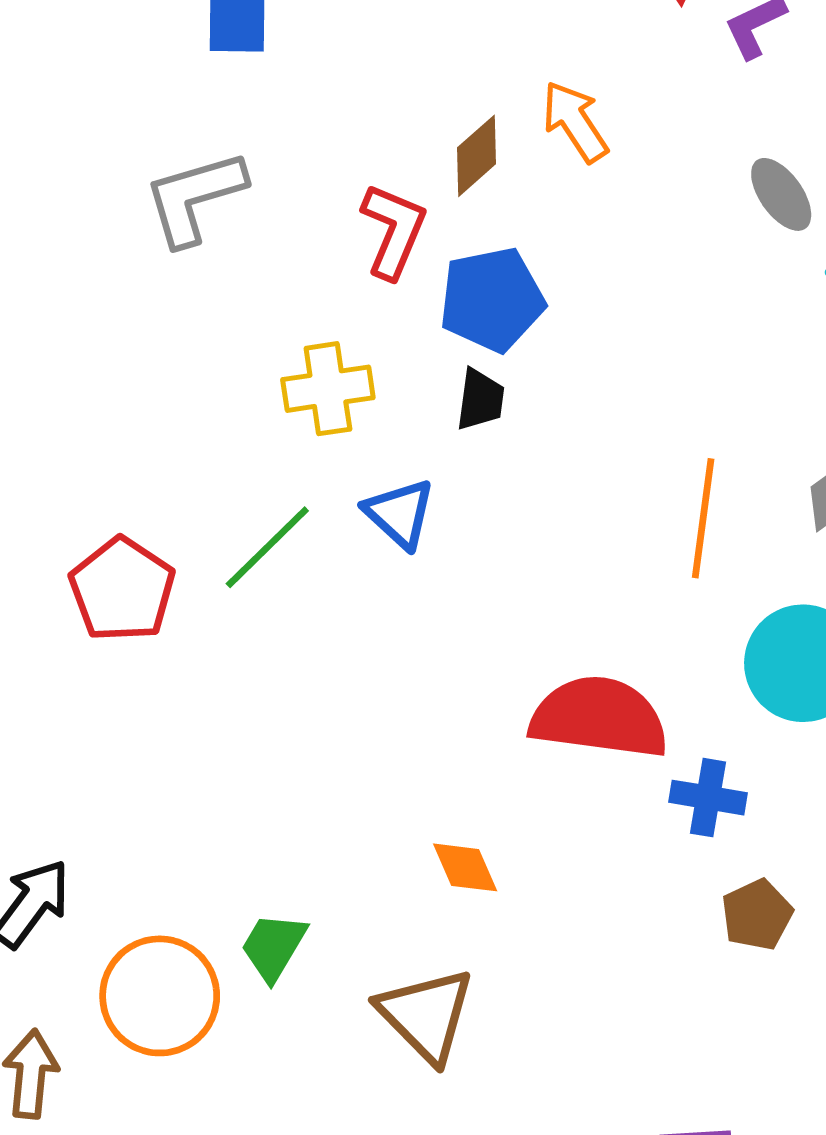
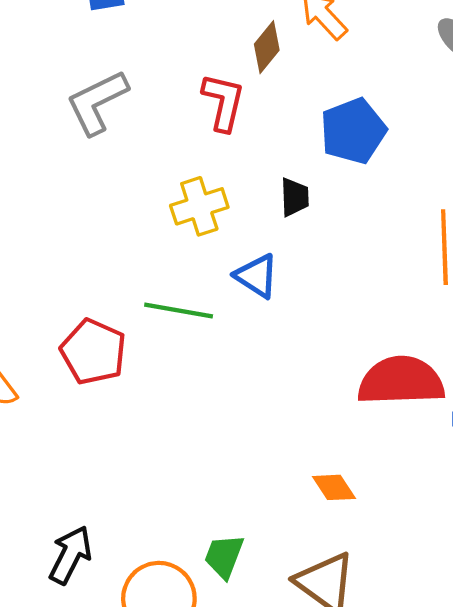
blue pentagon: (492, 300) -> (353, 131), moved
green line: (267, 547) -> (179, 310), turned 64

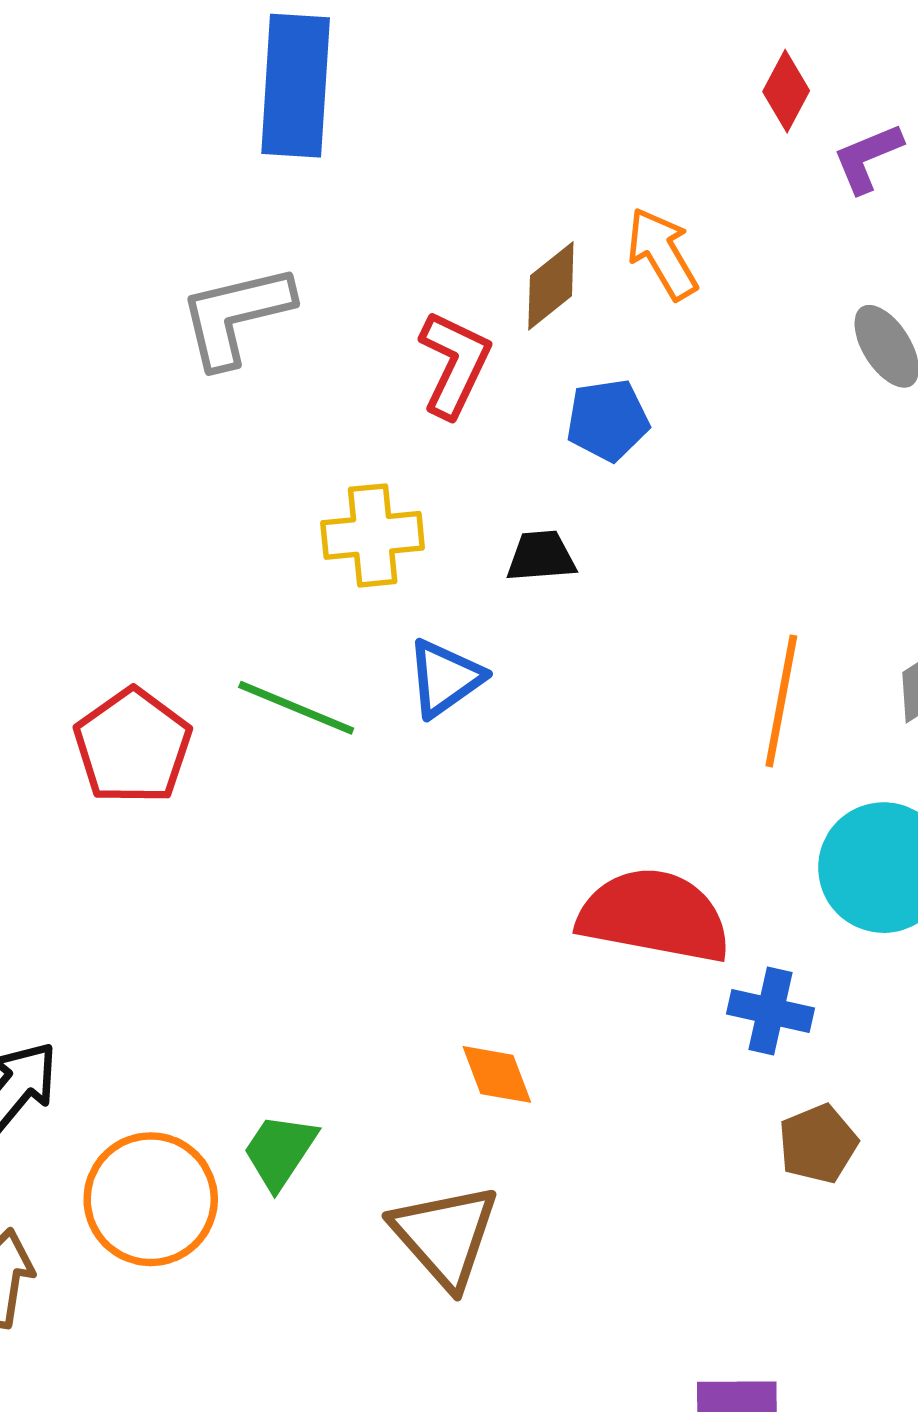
blue pentagon: (353, 131) -> (608, 420), moved, size x0.7
black trapezoid: (295, 197) -> (541, 556), turned -105
blue triangle: (257, 276) -> (445, 678), turned 39

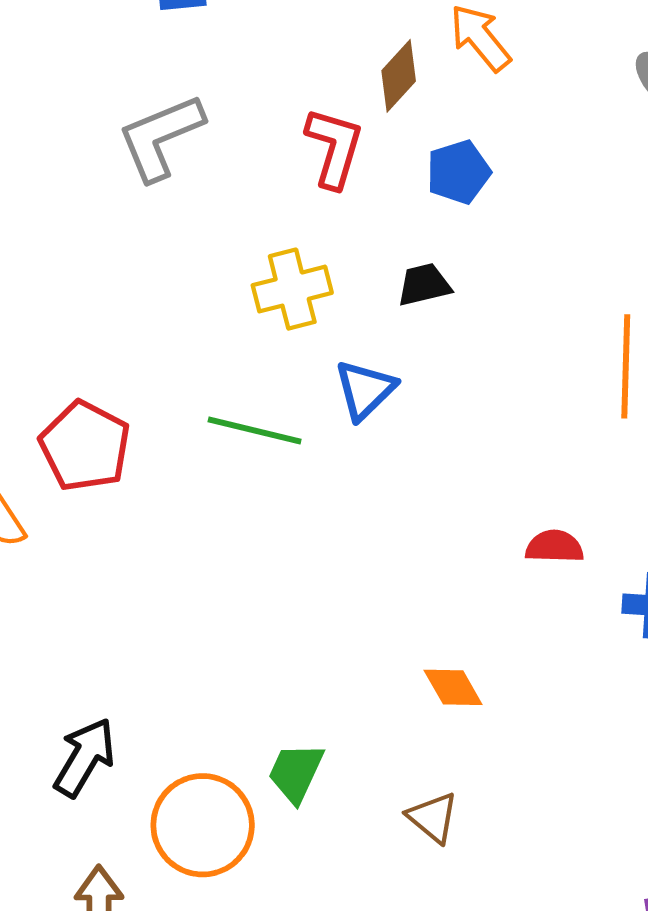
red pentagon: (133, 746) -> (85, 446), moved
red semicircle: (654, 916) -> (554, 547), size x0.5
brown triangle: (445, 1236) -> (433, 817), size x0.6

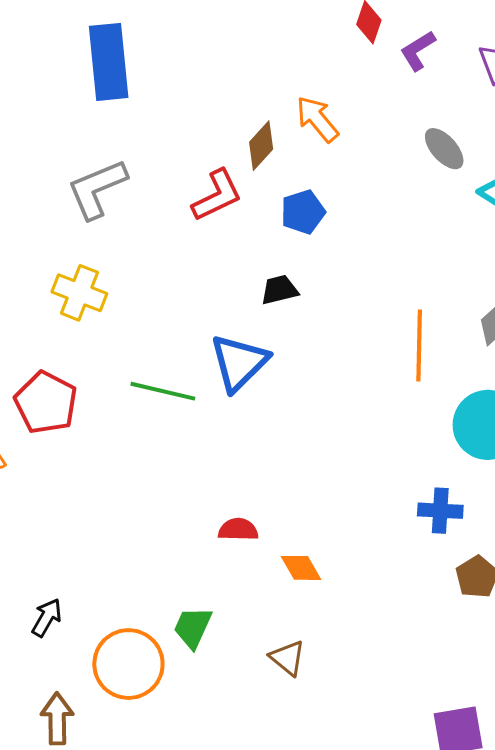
red L-shape: (334, 148) -> (217, 195), turned 48
yellow cross: (292, 289) -> (79, 293), moved, turned 36
blue triangle: (365, 390) -> (239, 363), size x1.4
red semicircle: (554, 547) -> (238, 530), moved
black arrow: (85, 757) -> (47, 618), size x0.7

